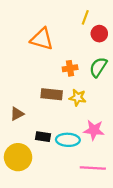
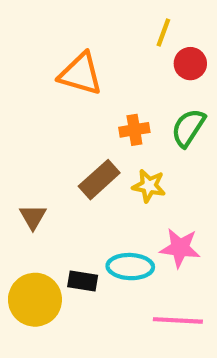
brown rectangle: (52, 94) -> (99, 180), turned -48
brown triangle: (17, 114) -> (33, 217), turned -32
black rectangle: (43, 137) -> (83, 281), moved

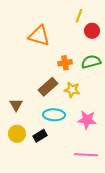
green semicircle: (188, 128) -> (91, 62), turned 42
cyan ellipse: (130, 267) -> (54, 115), moved
black rectangle: (83, 281) -> (40, 136), turned -40
yellow circle: (35, 300) -> (17, 134), moved, size x0.7

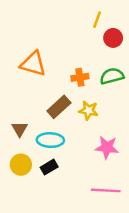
orange triangle: (39, 36) -> (33, 64), moved
cyan ellipse: (54, 115) -> (50, 140), moved

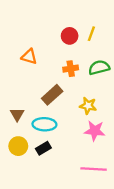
yellow line: (97, 20) -> (91, 34), moved
red circle: (113, 38) -> (70, 36), moved
orange triangle: (33, 64) -> (29, 57), size x0.7
yellow star: (88, 111) -> (88, 106), moved

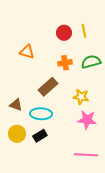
yellow line: (91, 34) -> (84, 31), turned -32
brown triangle: (17, 114) -> (16, 105), turned -40

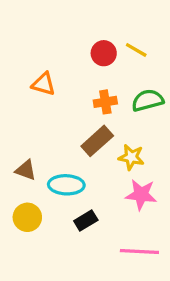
yellow line: (84, 31) -> (136, 50), turned -48
brown rectangle: (48, 87) -> (97, 141), moved
black rectangle: (40, 136) -> (86, 221), moved

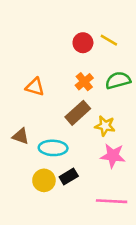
orange triangle: (44, 84) -> (35, 87), moved
orange cross: (105, 102) -> (84, 82), turned -30
yellow circle: (27, 217) -> (44, 180), moved

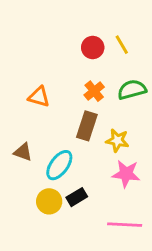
yellow line: (109, 40) -> (122, 45), turned 30
brown rectangle: (78, 113) -> (87, 126), turned -30
cyan ellipse: (53, 148) -> (59, 165), turned -56

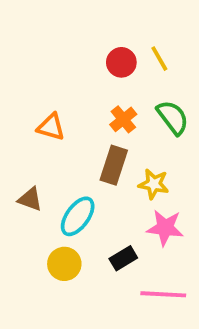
green semicircle: (132, 90) -> (173, 117), turned 68
black rectangle: (77, 197) -> (123, 258), moved

